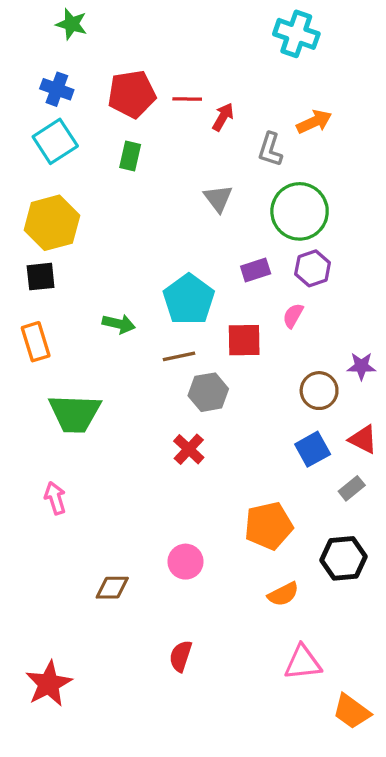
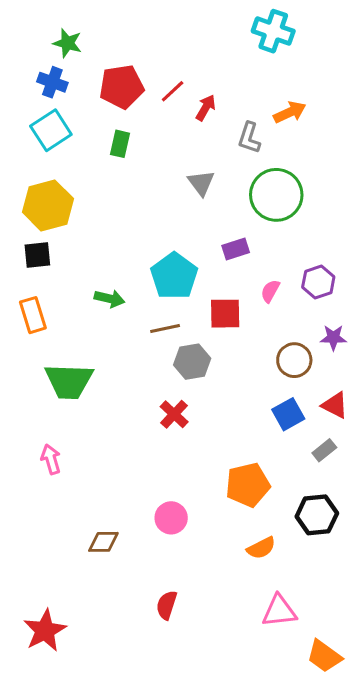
green star: (71, 24) -> (67, 43), moved
red line: (187, 99) -> (173, 91), turned -44
purple hexagon: (313, 268) -> (318, 282), moved

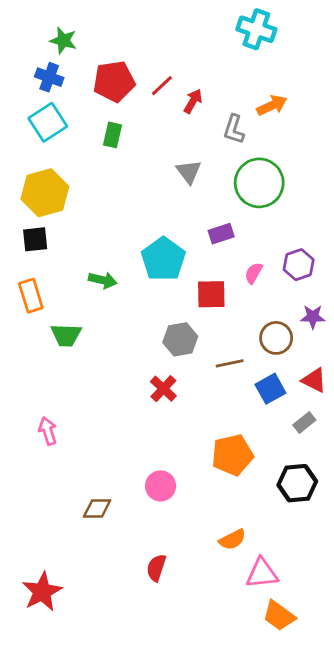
brown line: (165, 329) -> (230, 363), moved
green trapezoid: (69, 381) -> (66, 335), moved, size x0.7
orange semicircle: (261, 548) -> (232, 540), moved
orange trapezoid: (324, 656) -> (279, 616), moved

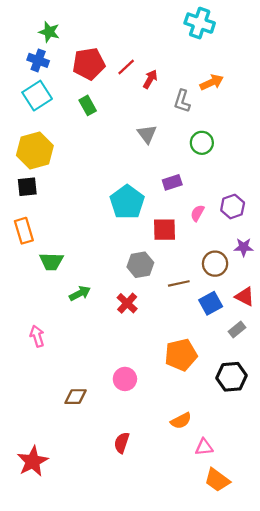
green rectangle: (113, 135) -> (88, 105), turned -42
green circle: (259, 183) -> (202, 143), size x0.6
green arrow: (103, 280) -> (80, 293), moved, turned -40
pink triangle: (262, 573) -> (204, 447), size x0.7

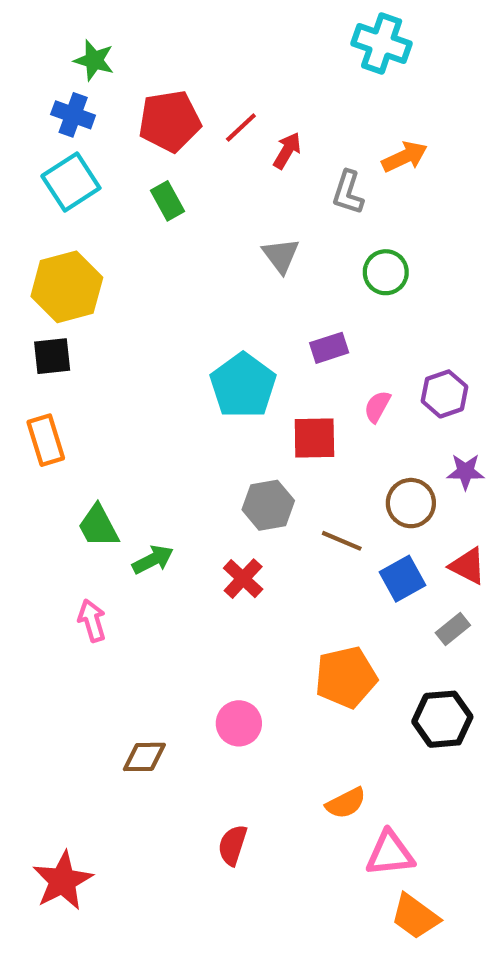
green trapezoid: (51, 261) -> (98, 526), moved, turned 60
brown line: (179, 283) -> (342, 541), turned 35
pink arrow: (37, 336) -> (92, 621), moved
pink triangle: (204, 447) -> (390, 853), size x1.4

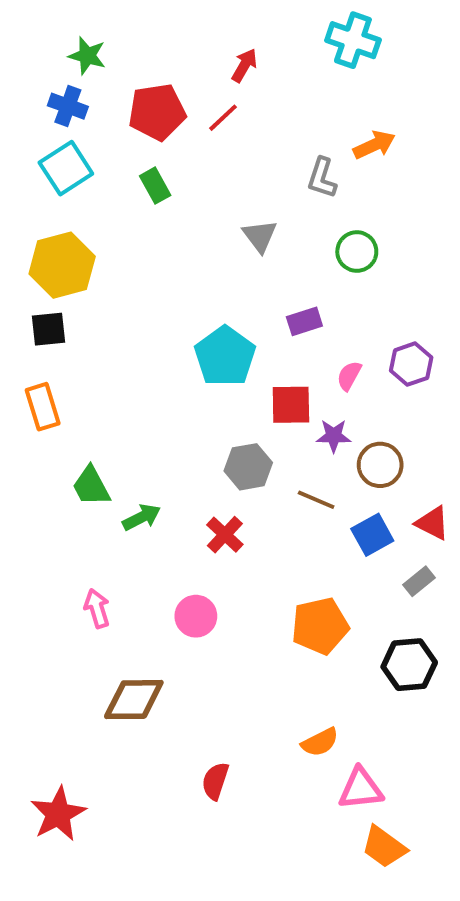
red arrow: (287, 151) -> (244, 65), moved
purple star: (465, 472) -> (334, 436), moved
pink arrow: (92, 621) -> (97, 608), moved
pink circle: (239, 723) -> (196, 616), moved
brown diamond: (144, 757) -> (134, 700), size x1.5

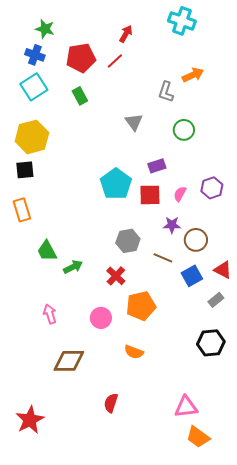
red square: (291, 405) -> (150, 195), moved
orange pentagon: (320, 626) -> (141, 306), moved
orange semicircle: (320, 742) -> (134, 352), moved, turned 48

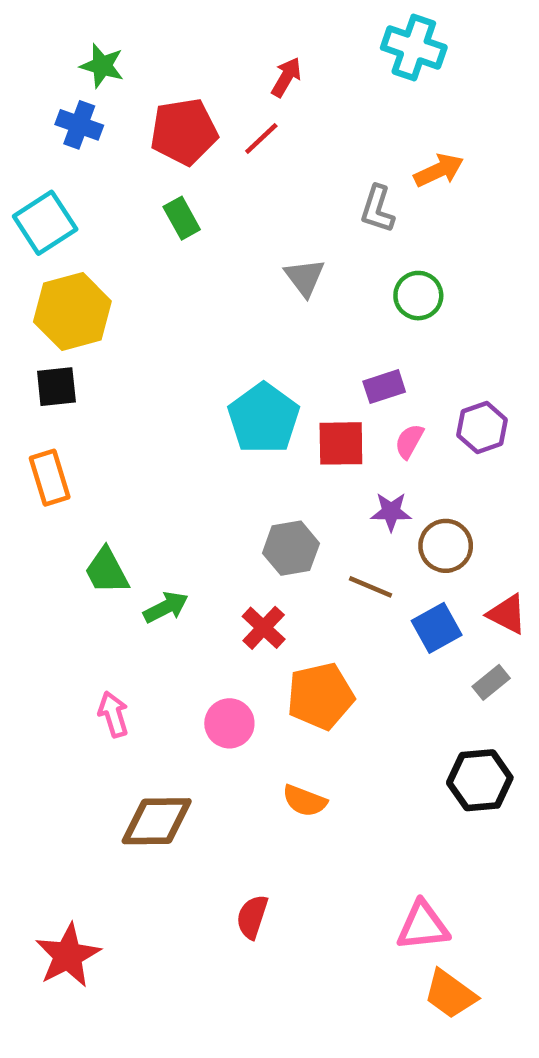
cyan square: (34, 87) -> (45, 223), moved
purple rectangle: (157, 166) -> (384, 387), moved

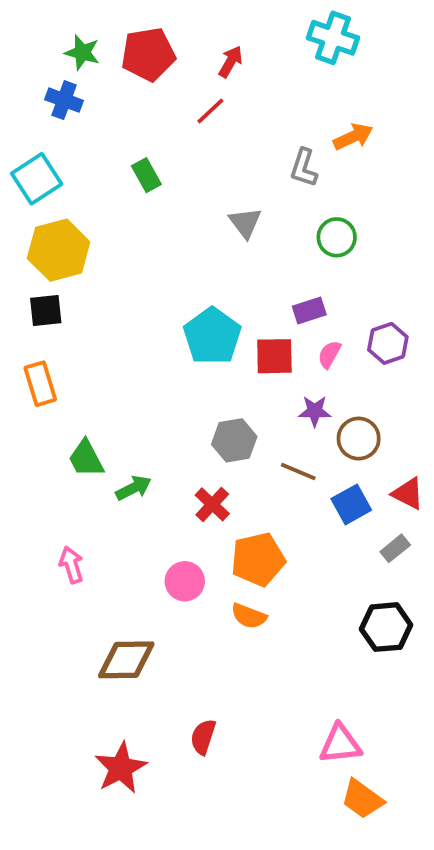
red pentagon: (184, 132) -> (148, 54), moved
pink arrow: (113, 714) -> (71, 565), moved
orange semicircle: (305, 801) -> (249, 616), moved
red star: (68, 955) -> (121, 768), moved

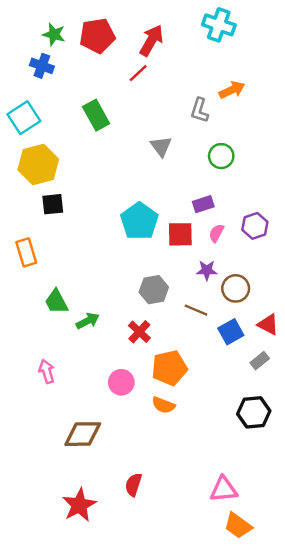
red arrow: (231, 62) -> (151, 41), size x1.5
green rectangle: (146, 175) -> (96, 115), size x1.4
black square: (46, 310) -> (53, 204), moved

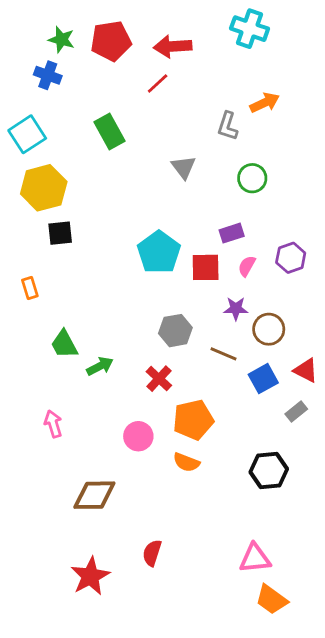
red arrow: (151, 41) -> (173, 46), turned -124
orange rectangle: (26, 252) -> (30, 288), size x0.7
black hexagon: (254, 412) -> (269, 471), moved

